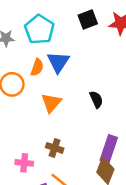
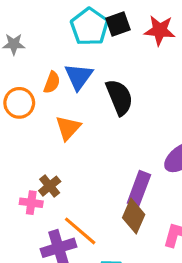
cyan pentagon: (39, 29) -> (89, 27), moved
black semicircle: (96, 99) -> (119, 97), moved, size x1.6
brown cross: (55, 148) -> (50, 186), moved, turned 30

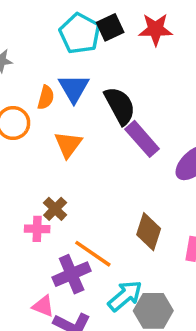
purple rectangle: (139, 189) -> (142, 139), moved, turned -56

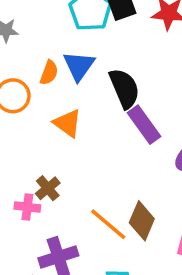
orange triangle: (68, 144) -> (68, 123), turned -36
orange line: (93, 254) -> (108, 224), moved

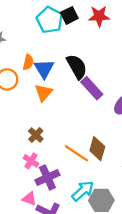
blue triangle: (79, 66) -> (44, 69), moved
orange triangle: (68, 123) -> (44, 93), turned 42
pink cross: (27, 207) -> (31, 161), moved, turned 32

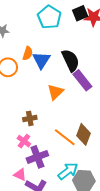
black square: (69, 15) -> (80, 13), moved
orange triangle: (44, 93) -> (55, 92), moved
brown cross: (36, 135) -> (30, 118), turned 32

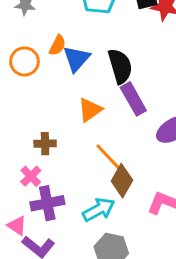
orange line: (65, 137) -> (110, 158), moved
cyan arrow: (68, 171) -> (99, 210), moved

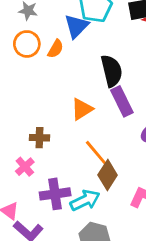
blue triangle: (76, 59) -> (76, 26), moved
orange circle: (24, 61) -> (27, 44), moved
purple cross: (47, 203) -> (55, 194), moved

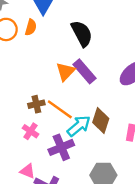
purple rectangle: (122, 101) -> (85, 71), moved
orange line: (97, 154) -> (60, 109), moved
cyan arrow: (85, 200) -> (79, 126), moved

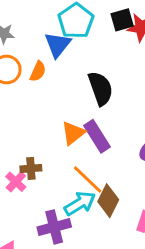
orange line: (60, 109) -> (88, 180), moved
pink cross: (31, 131) -> (16, 182), moved

